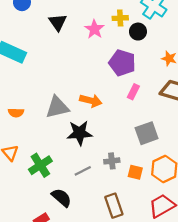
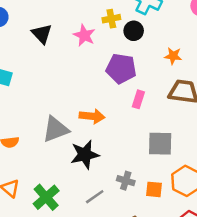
gray square: (147, 133) -> (160, 144), turned 30
gray cross: (112, 161) -> (126, 181), turned 32

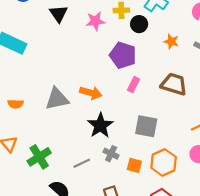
pink star: (84, 35) -> (95, 21), turned 30
orange star: (173, 56) -> (171, 41), moved
black star: (85, 154) -> (100, 125), moved, turned -30

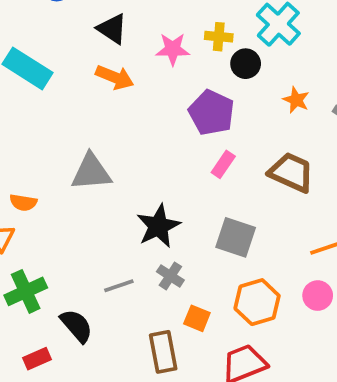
black triangle: (59, 14) -> (112, 29), turned -30
orange arrow: (91, 93) -> (115, 77), moved
orange semicircle: (15, 104) -> (23, 203), moved
green cross: (39, 157) -> (26, 291), moved
orange square: (134, 165) -> (197, 318), moved

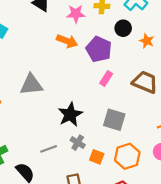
black circle: (246, 64) -> (123, 28), moved
orange arrow: (115, 77) -> (67, 41), moved
orange square: (197, 318) -> (97, 157), moved

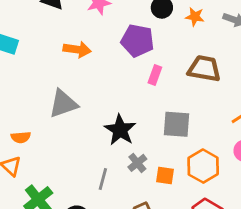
orange arrow: (67, 41) -> (77, 49), moved
gray cross: (78, 143) -> (137, 163), turned 32
gray line: (49, 149) -> (103, 179), turned -42

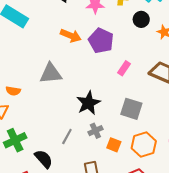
purple pentagon: (137, 41) -> (101, 41), moved

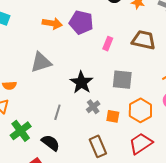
gray line: (67, 136) -> (57, 112), moved

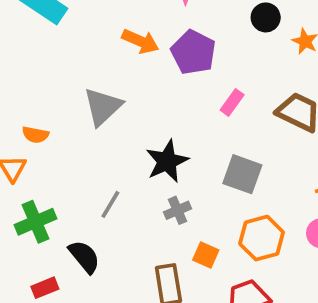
gray triangle: (41, 62) -> (103, 107), turned -40
orange square: (113, 116) -> (206, 255), moved

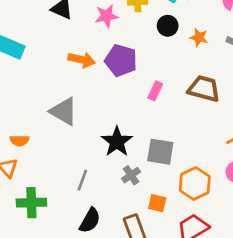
gray triangle: (103, 107) -> (64, 111), turned -36
gray square: (242, 174) -> (160, 152), moved
green cross: (35, 222) -> (31, 203), turned 32
black semicircle: (84, 257) -> (90, 221), moved, turned 80

